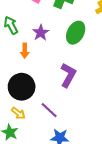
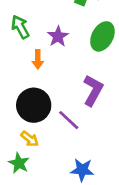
purple line: (49, 110) -> (69, 120), moved

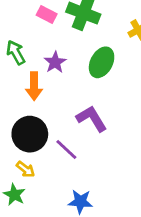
orange arrow: (38, 59) -> (34, 86), size x1.4
purple L-shape: (93, 90) -> (92, 119), turned -60

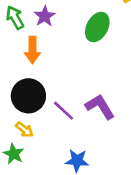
purple star: (55, 62) -> (45, 16), moved
purple L-shape: (92, 119) -> (100, 107), moved

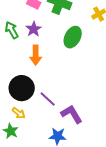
orange arrow: (32, 50) -> (36, 55), moved
purple L-shape: (100, 107) -> (72, 114), moved

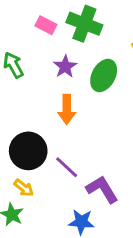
purple star: (34, 29) -> (65, 67), moved
orange arrow: (36, 55) -> (67, 109), moved

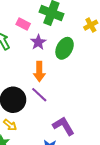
pink rectangle: (46, 25) -> (23, 24), moved
purple line: (67, 167) -> (39, 95), moved

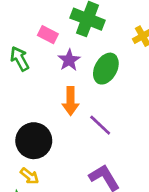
purple line: (39, 95) -> (100, 125), moved

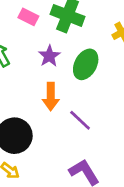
pink rectangle: (48, 35) -> (28, 17), moved

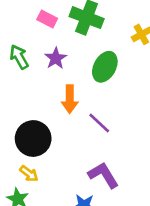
purple star: (49, 56) -> (56, 58), moved

